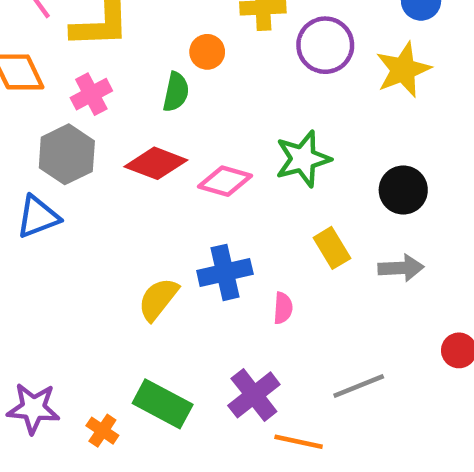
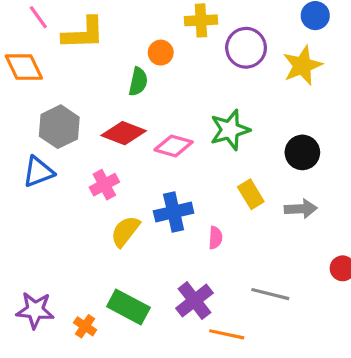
pink cross: (91, 94) -> (104, 185), moved
gray line: (359, 386) -> (270, 294), turned 36

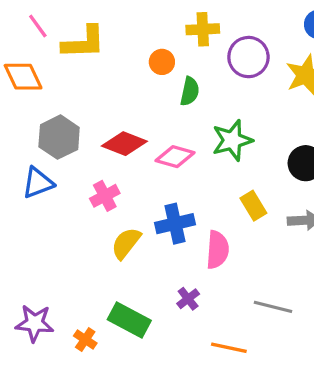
green semicircle: (138, 82) -> (190, 91), moved
pink semicircle: (215, 238) -> (217, 250), size x1.6
purple cross: (194, 301) -> (188, 299), moved, size x0.6

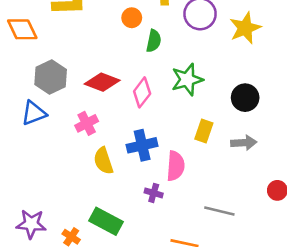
pink diamond: (175, 157) -> (142, 92), turned -68
yellow rectangle: (253, 206) -> (204, 131), turned 50
yellow semicircle: (126, 243) -> (103, 161), turned -56
purple cross: (188, 299) -> (154, 193), moved, turned -36

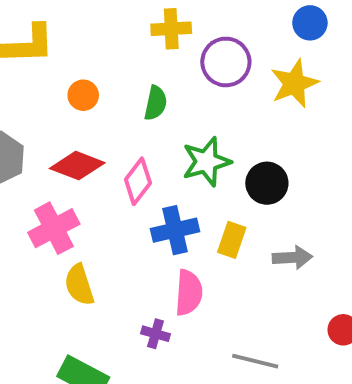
orange circle: (132, 18) -> (83, 95), moved
black circle: (245, 98) -> (267, 183), moved
pink cross: (87, 123) -> (54, 228), size x1.4
blue cross: (142, 145) -> (175, 230), moved

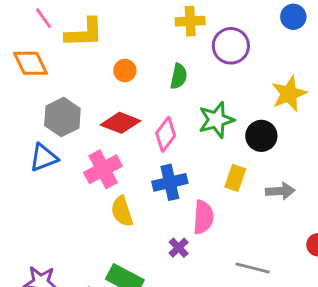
yellow star: (294, 83) -> (289, 94), moved
blue cross: (175, 230) -> (170, 182), moved
purple cross: (156, 334) -> (179, 248), turned 30

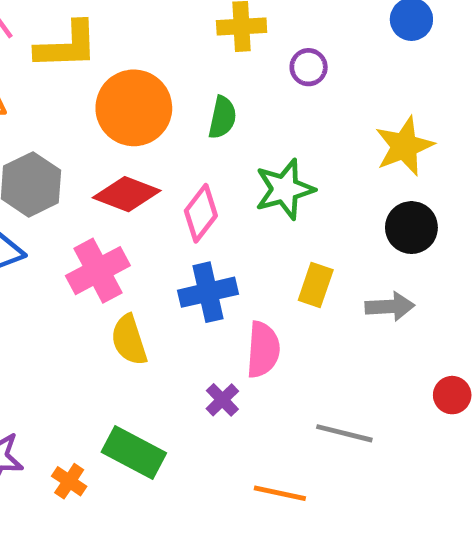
purple circle: (231, 46) -> (309, 67), size x0.6
orange circle: (125, 71) -> (134, 108), size x2.0
black circle: (261, 136) -> (411, 228), moved

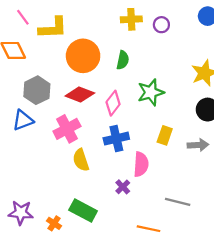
purple circle: (309, 67) -> (161, 25), moved

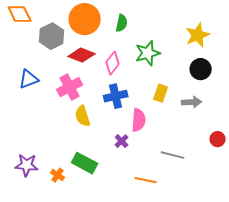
gray hexagon: (37, 90) -> (52, 36), moved

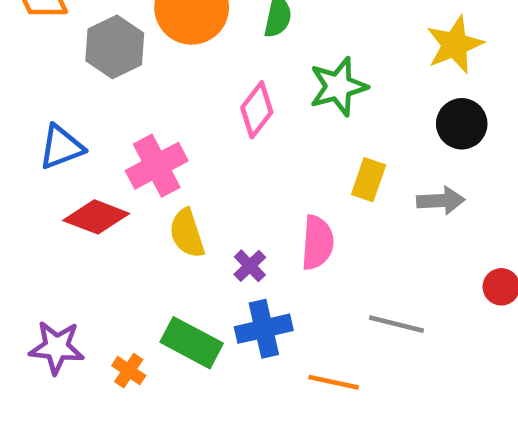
red diamond: (82, 55) -> (96, 217), moved
blue cross: (116, 96) -> (264, 329), moved
purple cross: (122, 141) -> (250, 266), moved

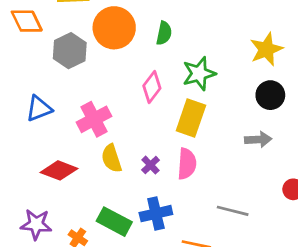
yellow rectangle: (369, 180) -> (191, 118), moved, size x1.5
red diamond: (96, 217) -> (59, 170), moved
purple cross: (250, 266) -> (151, 165), moved

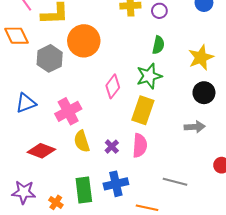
green semicircle: (164, 33) -> (158, 45), moved
green rectangle: (114, 222) -> (84, 190), turned 55

